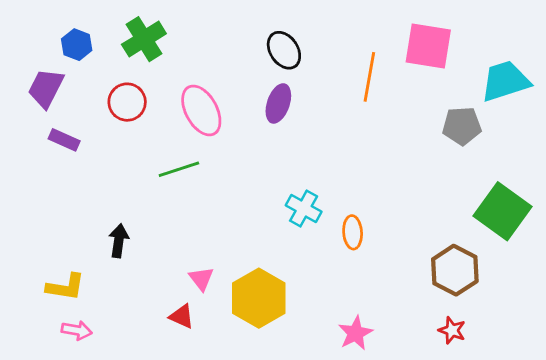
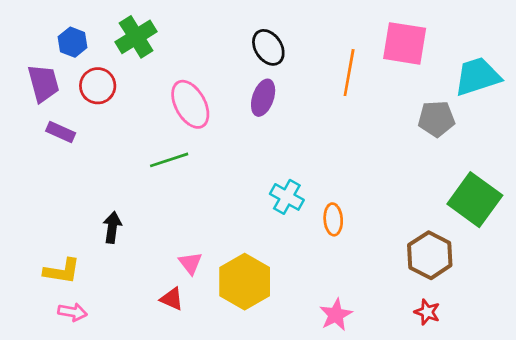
purple trapezoid: (46, 88) -> (43, 83), turned 138
red circle: (127, 102) -> (98, 86), moved

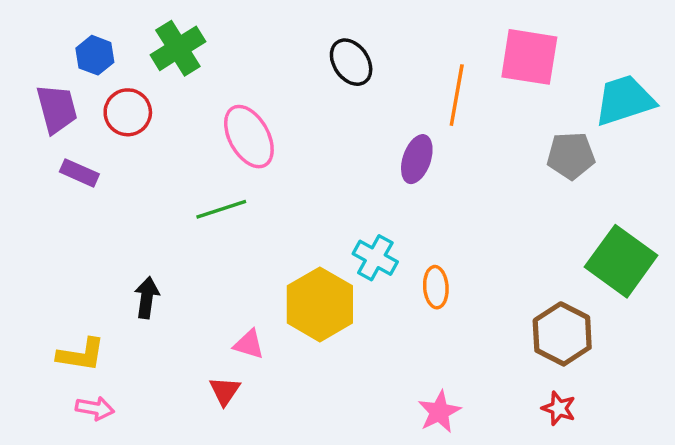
purple ellipse: (263, 98) -> (417, 159), moved
pink triangle: (190, 263) -> (249, 344), turned -35
yellow hexagon: (245, 282) -> (320, 304), moved
red triangle: (172, 299) -> (225, 391), turned 40

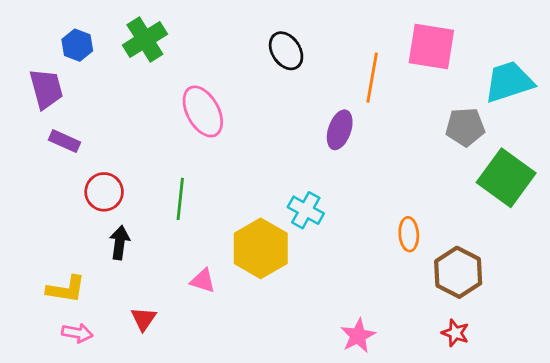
red circle: (128, 112) -> (104, 192), moved
green line: (221, 209) -> (180, 199), moved, turned -66
green square: (621, 261) -> (506, 178), moved
orange ellipse: (436, 287) -> (409, 234), moved
red triangle: (225, 391) -> (144, 319), moved

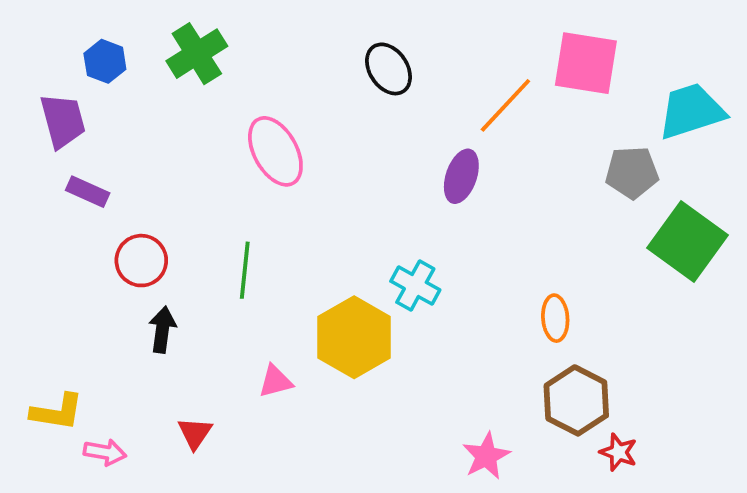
orange line: (372, 78) -> (505, 105), turned 33
brown hexagon: (458, 272) -> (576, 400), moved
pink triangle: (203, 281) -> (275, 381), turned -32
yellow L-shape: (66, 289) -> (57, 412), moved

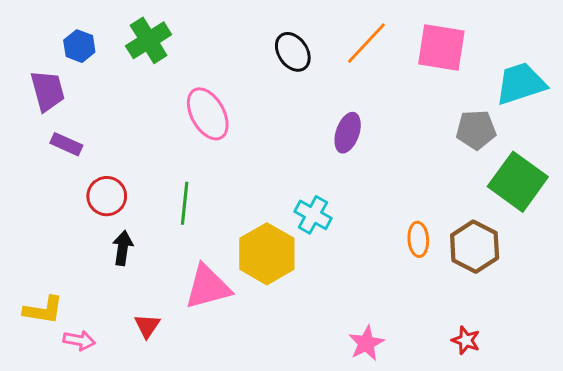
orange line: (505, 105) -> (366, 43), moved
pink triangle: (275, 381) -> (208, 287), size x1.8
brown hexagon: (576, 400) -> (475, 247), moved

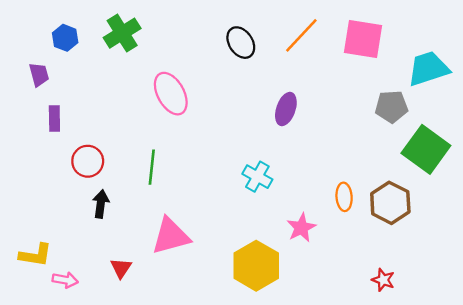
purple trapezoid: (48, 91) -> (39, 75), size x0.7
purple rectangle: (66, 144) -> (54, 118), turned 65
yellow hexagon: (267, 254) -> (256, 266), moved
pink star: (366, 343) -> (301, 228), moved

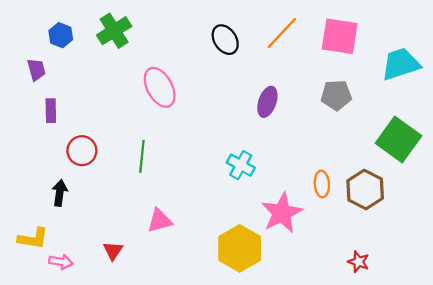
gray pentagon: (392, 107) -> (336, 95), moved
black arrow: (101, 204) -> (60, 193), moved
pink star: (301, 228) -> (282, 213), size x1.5
pink triangle: (171, 236) -> (160, 221), size x0.7

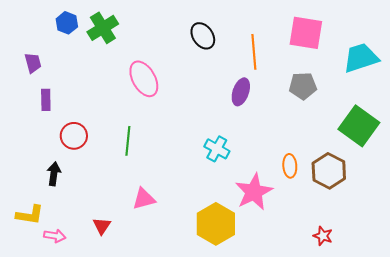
orange line: (282, 33) -> (254, 52), moved, turned -48
blue hexagon: (61, 35) -> (67, 23), moved

